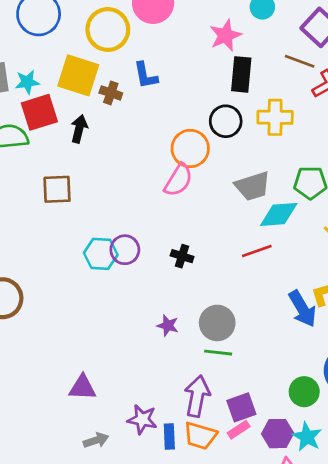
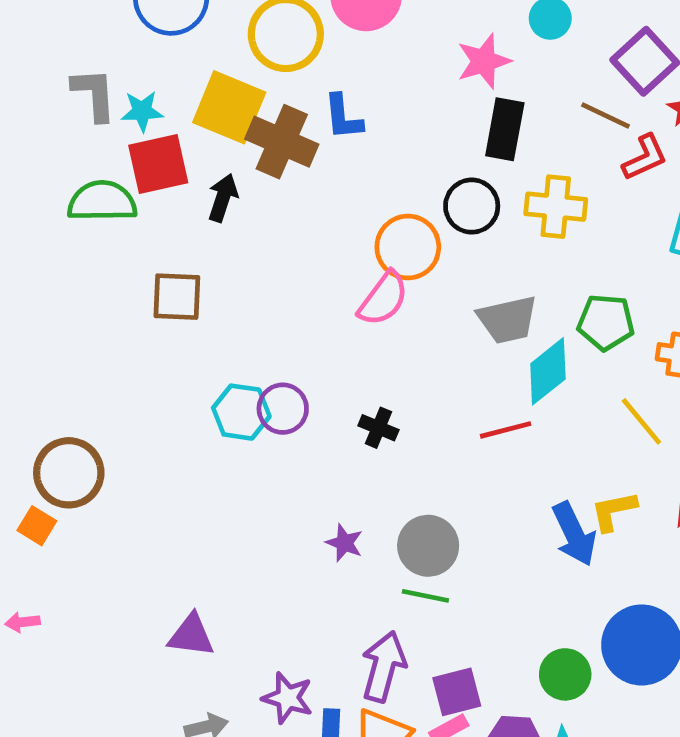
brown cross: (111, 93) -> (282, 142), size x1.8
cyan diamond: (279, 214) -> (548, 371), turned -39

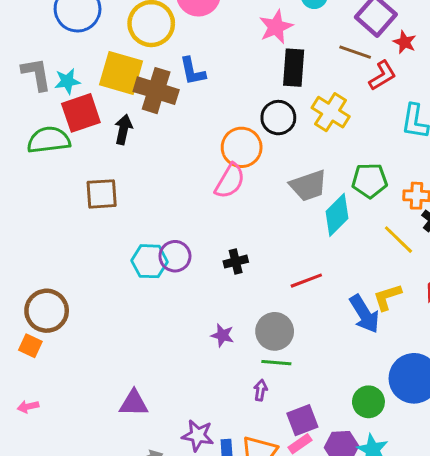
yellow cross: (556, 207) -> (331, 112), turned 33
black cross: (378, 428) -> (236, 262), turned -30
red line: (506, 430) -> (306, 281), moved
purple arrow: (384, 667) -> (260, 390), moved, size x0.5

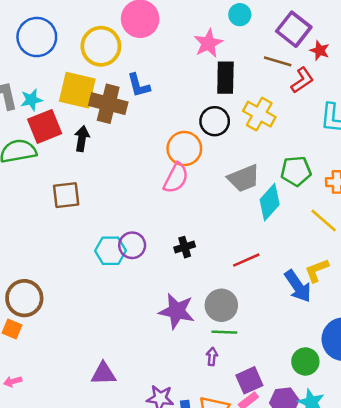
purple star: (222, 335) -> (177, 311), size x1.8

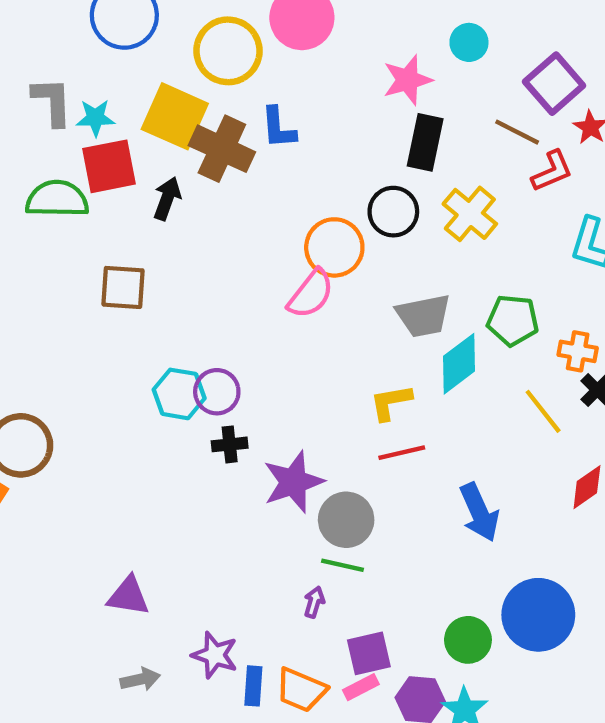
black cross: (185, 247) -> (230, 444), moved
yellow L-shape: (317, 271) -> (391, 402), moved
purple star: (177, 311) -> (293, 482), moved, turned 30

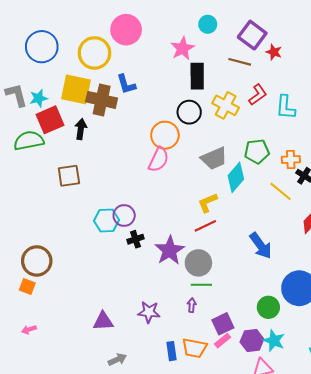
red L-shape: (552, 171) -> (258, 95), moved
red line: (402, 453) -> (205, 226), moved
purple star: (215, 655) -> (149, 312), moved

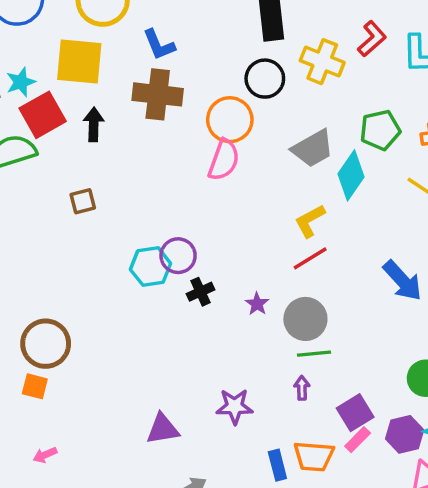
brown cross: (102, 100) -> (158, 94), moved
brown square: (69, 176) -> (83, 201), size x0.7
purple star: (170, 250) -> (257, 304), size x0.5

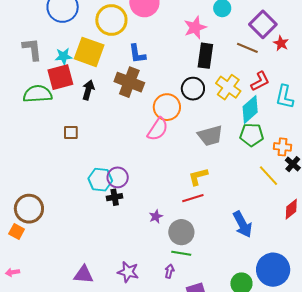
cyan star: (21, 82) -> (64, 56), moved
cyan diamond: (351, 175) -> (250, 109), moved
black cross: (200, 292) -> (115, 197), moved

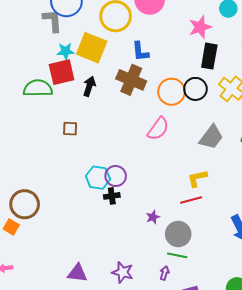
gray L-shape: (32, 49) -> (52, 21), moved
orange circle: (167, 107) -> (172, 92), moved
gray trapezoid: (210, 136) -> (211, 137), turned -40

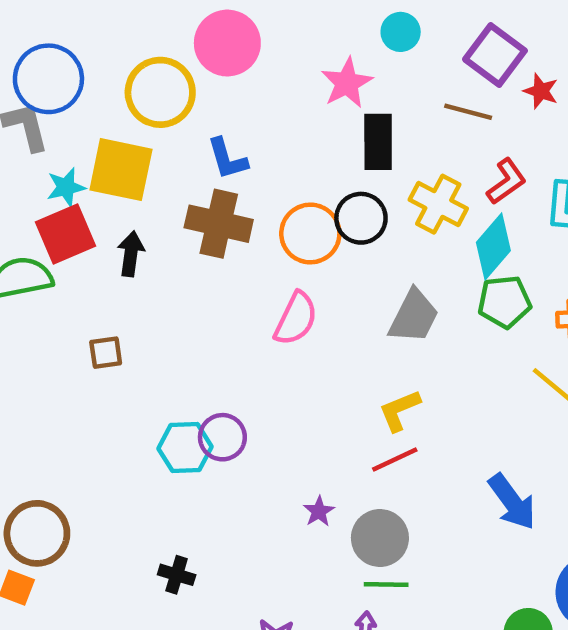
black cross: (112, 196) -> (177, 575), moved, turned 35

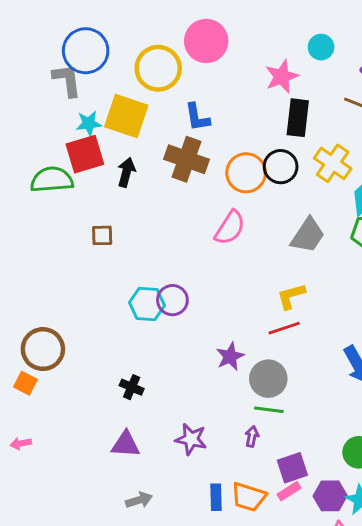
purple star: (319, 511) -> (230, 356), size x1.4

